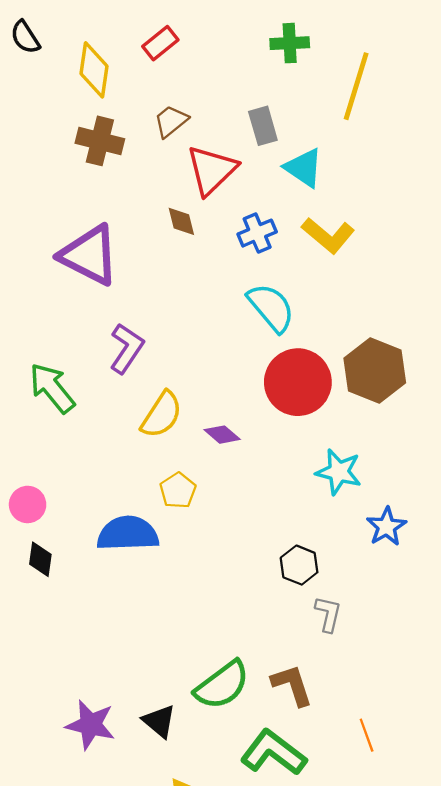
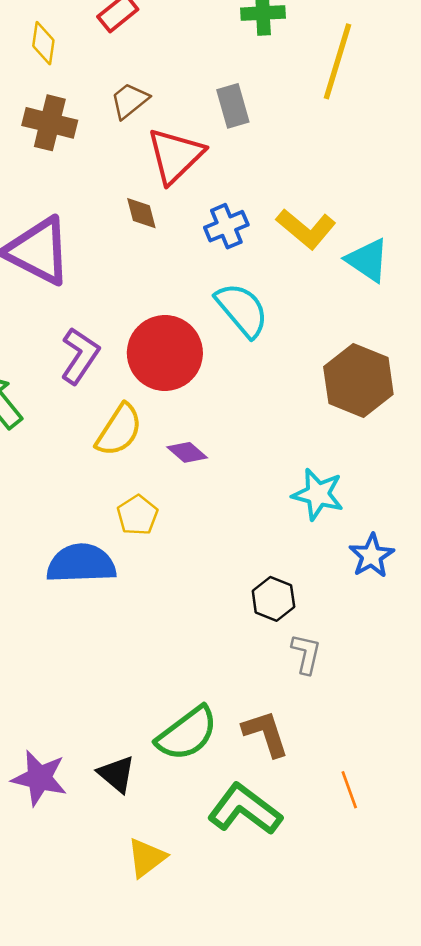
yellow diamond: (94, 70) -> (43, 43), size x0.7
cyan triangle: (304, 168) -> (368, 260), moved
red circle: (298, 382) -> (165, 353), moved

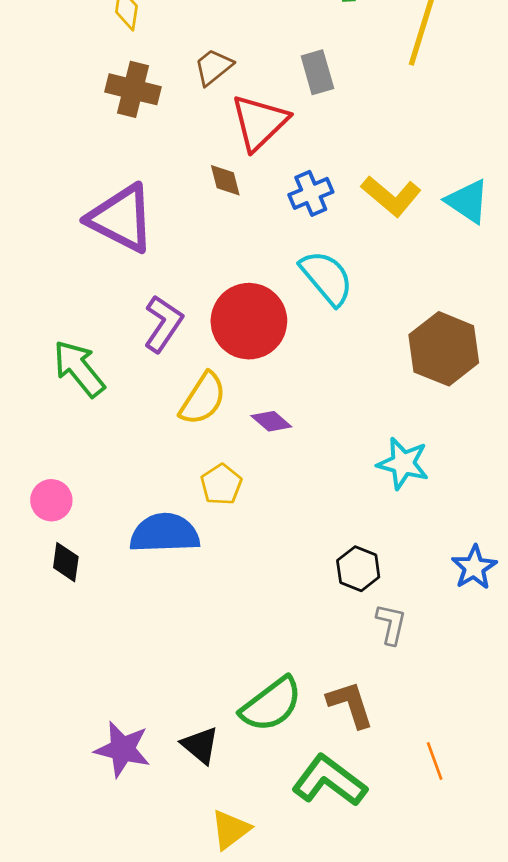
cyan triangle: (368, 260) -> (468, 201), moved
blue star: (371, 556) -> (474, 567), moved

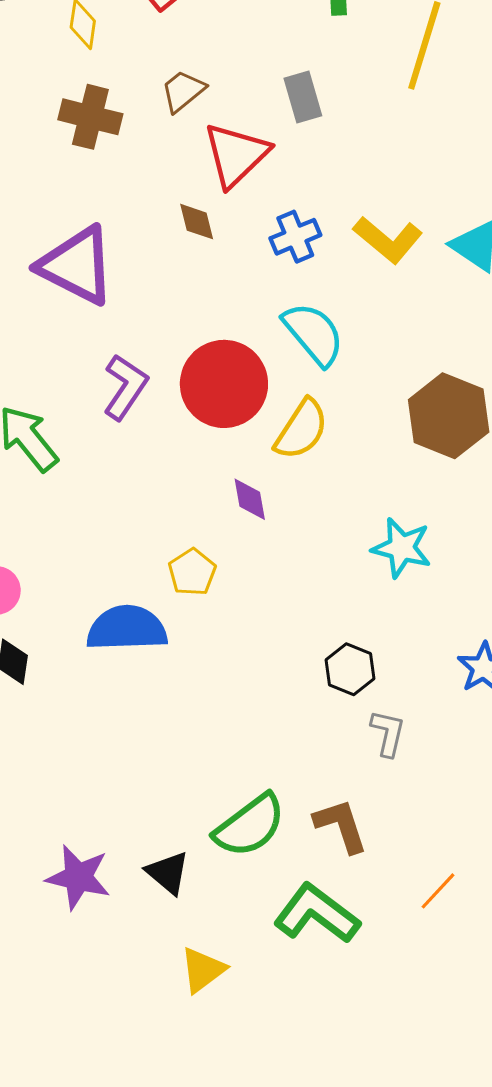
yellow semicircle: (203, 399) -> (301, 429), moved
purple diamond: (271, 421) -> (250, 499), turned 39
orange line: (435, 761) -> (438, 891), turned 63

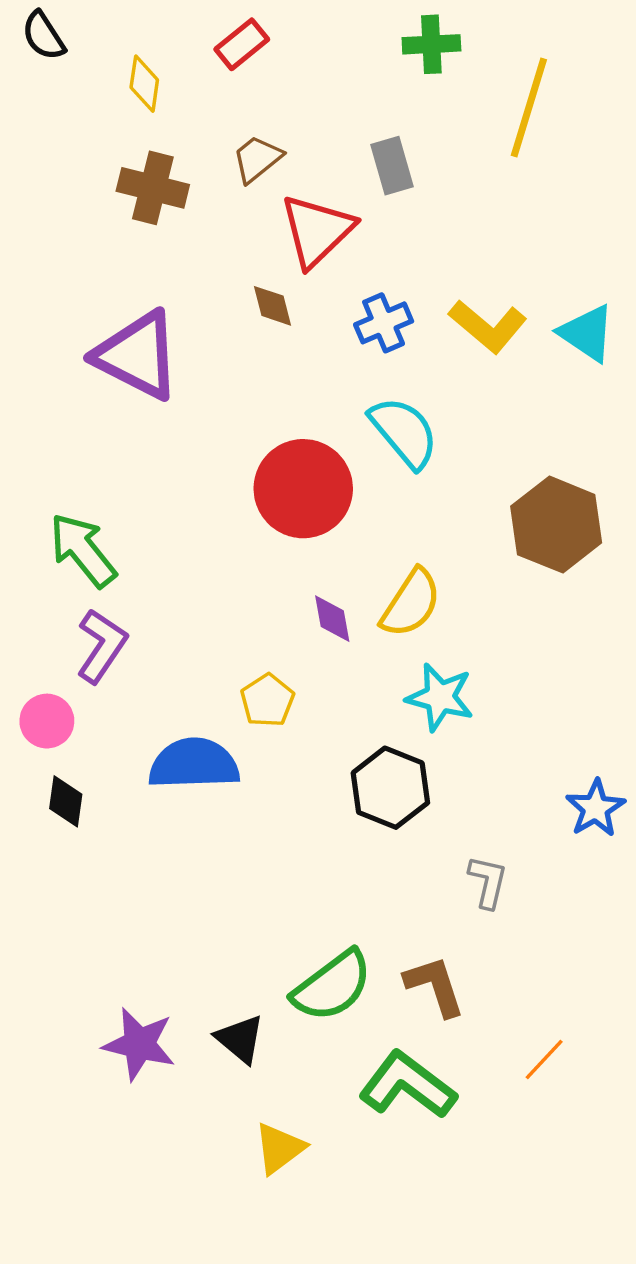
purple L-shape: (125, 387) -> (102, 646), moved
yellow semicircle: (301, 429) -> (411, 603), moved
cyan star: (402, 548) -> (440, 697), moved
black hexagon: (350, 669) -> (390, 788), moved, size x1.4

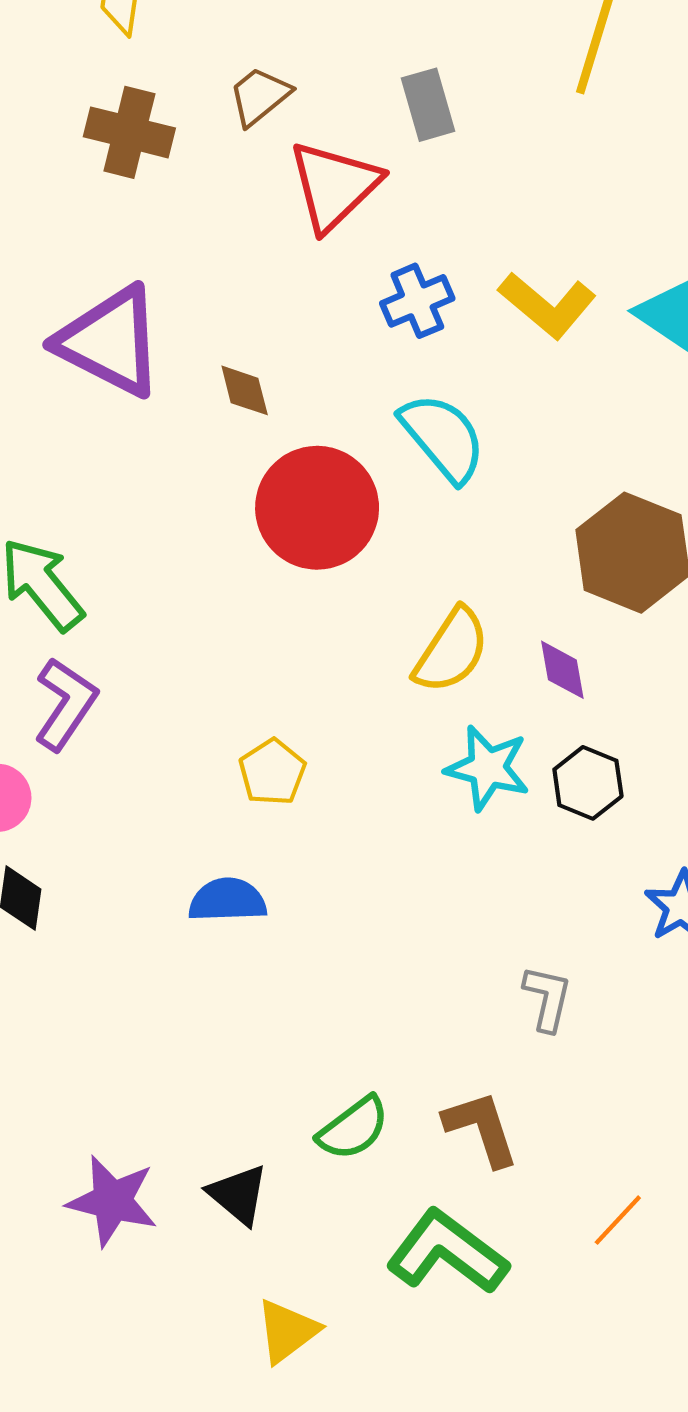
brown diamond: (272, 306) -> (245, 390), moved
purple diamond: (332, 619) -> (562, 670), moved
blue semicircle: (194, 764) -> (227, 900), moved, size x0.7
black hexagon: (390, 788) -> (588, 783), moved, size x0.7
green semicircle: (332, 986) -> (353, 1128), size x0.7

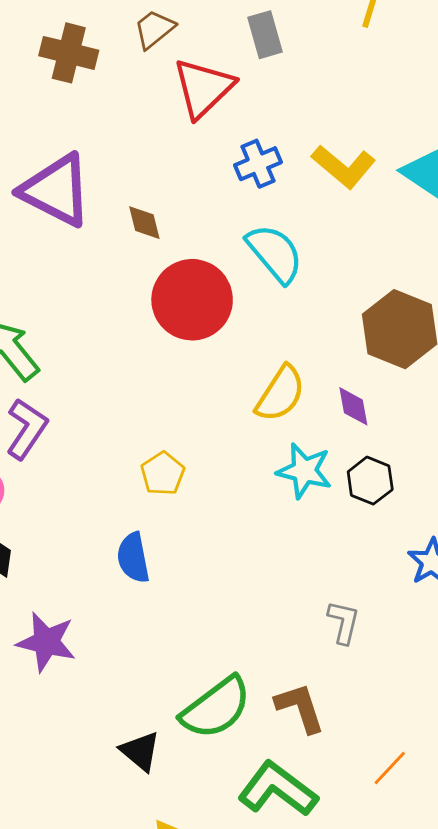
blue semicircle: (227, 900) -> (133, 558), turned -99
green semicircle: (353, 1128) -> (216, 708), size x1.5
purple star: (112, 1201) -> (46, 642), moved

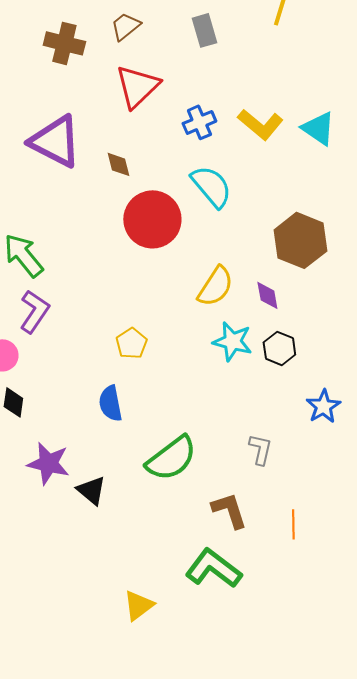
red triangle: (203, 88) -> (137, 86), moved
green semicircle: (216, 708) -> (171, 458), moved
black triangle: (140, 751) -> (91, 490), moved
orange line: (390, 768) -> (293, 524), moved, turned -44

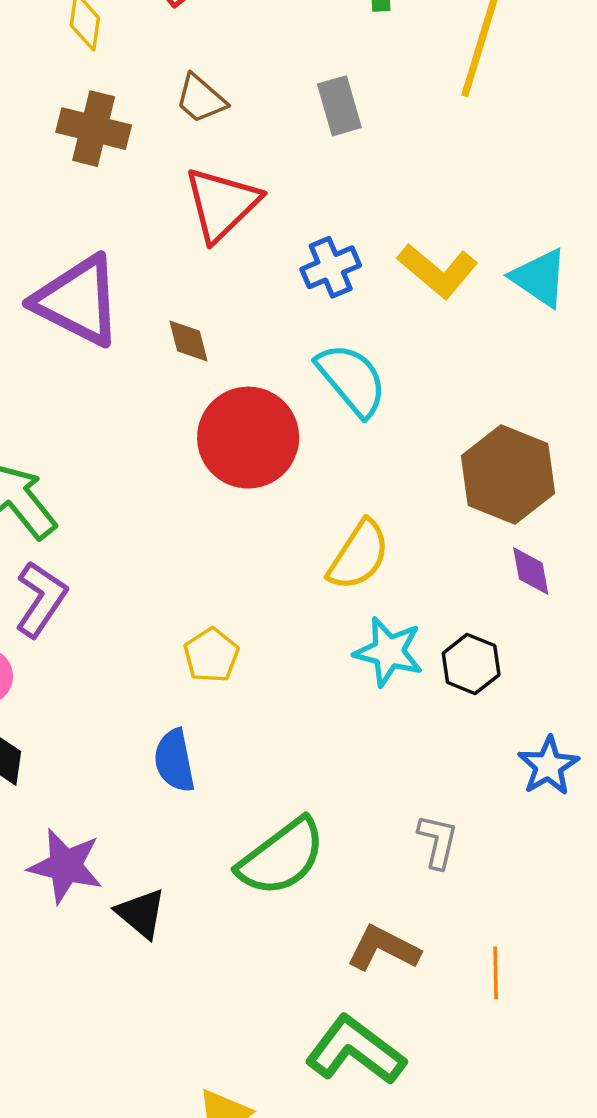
brown trapezoid: (125, 26) -> (201, 99), turned -100
purple diamond: (267, 295) -> (531, 571), moved
brown L-shape: (229, 510) -> (383, 948), turned -45

